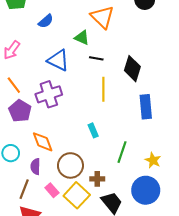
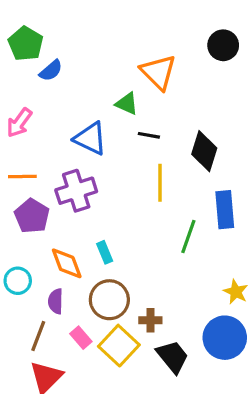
blue semicircle: (46, 21) -> (51, 71), moved
orange line: (14, 85) -> (22, 176), turned -54
cyan rectangle: (93, 130) -> (105, 252), moved
green line: (122, 152) -> (188, 236), moved

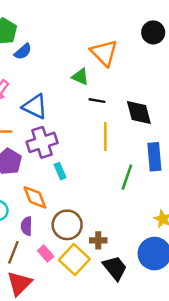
blue triangle: (90, 139) -> (35, 107), moved
black diamond: (204, 151) -> (139, 113), turned -32
cyan rectangle: (105, 252) -> (60, 171), moved

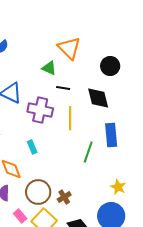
black circle: (153, 32) -> (110, 66), moved
purple cross: (42, 142) -> (40, 110), moved, turned 30
brown cross: (98, 240) -> (64, 197), moved, turned -32

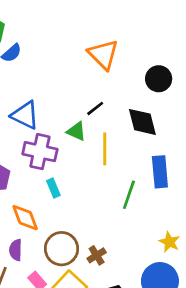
green triangle: (49, 68) -> (76, 131), moved
black line: (63, 88) -> (95, 108), turned -48
purple cross: (40, 110) -> (40, 152), moved

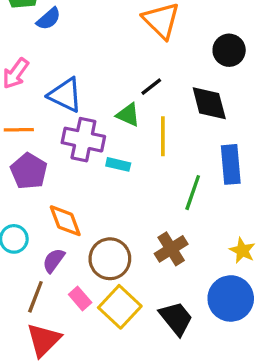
cyan rectangle: (53, 188) -> (118, 164), moved, turned -54
purple semicircle: (16, 250) -> (54, 260), turned 35
brown cross: (97, 255) -> (171, 249), moved, size x1.4

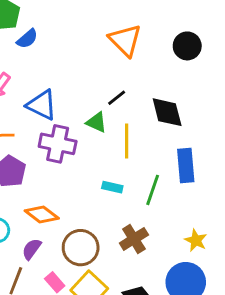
black circle: (229, 50) -> (187, 46), moved
cyan rectangle: (118, 164) -> (112, 187), moved
orange diamond: (65, 221) -> (42, 214), turned -32

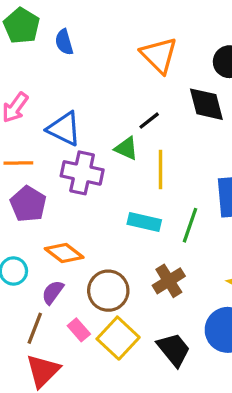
blue semicircle: (27, 39) -> (64, 42), moved, turned 115
black diamond: (167, 112) -> (206, 104), moved
cyan rectangle: (112, 187) -> (144, 222), size x1.4

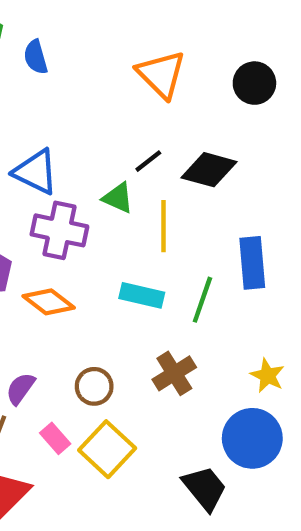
black diamond: (206, 104) -> (209, 170), moved, turned -60
orange diamond: (64, 253) -> (49, 302), moved
brown circle: (108, 291) -> (94, 386), size x0.7
black trapezoid: (174, 349) -> (205, 488), moved

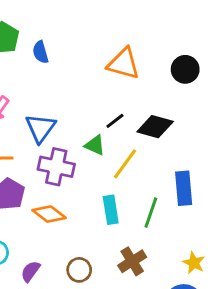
orange triangle: (161, 74) -> (124, 64), turned -30
blue triangle: (36, 172) -> (40, 128), turned 40
yellow line: (163, 226) -> (125, 164), turned 36
cyan rectangle: (142, 295) -> (111, 210), turned 68

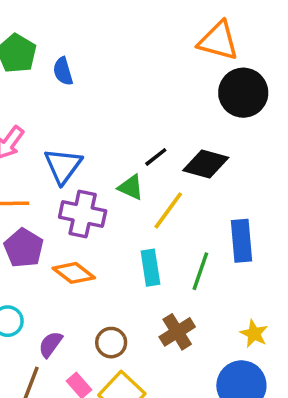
orange triangle: (124, 64) -> (218, 41), moved
black circle: (185, 69) -> (243, 93), size x1.4

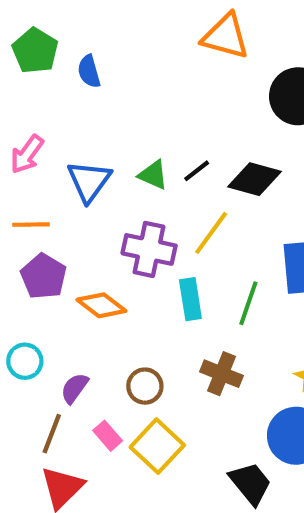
orange triangle: (218, 41) -> (226, 36), moved
green triangle: (131, 187) -> (153, 175), moved
purple cross: (83, 214) -> (149, 249), moved
brown cross: (177, 332) -> (221, 374), turned -36

